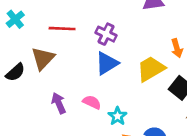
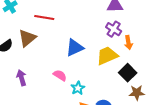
purple cross: (106, 34) -> (114, 29), moved
purple arrow: (59, 103) -> (21, 78), moved

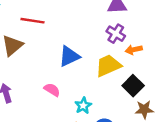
orange arrow: (128, 43) -> (134, 50), turned 88
cyan star: (78, 88) -> (83, 106), moved

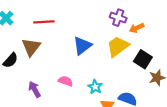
pink semicircle: (52, 90) -> (66, 81), moved
cyan star: (83, 106) -> (95, 87), moved

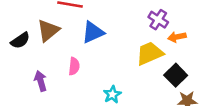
blue triangle: (82, 46) -> (93, 32), moved
pink semicircle: (66, 81) -> (74, 66), moved, turned 64

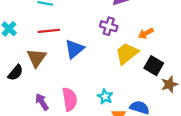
purple cross: (158, 20) -> (109, 26), moved
pink semicircle: (74, 66) -> (70, 99), moved, size x1.5

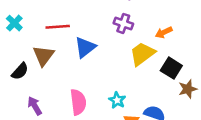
purple arrow: (42, 102) -> (35, 106), moved

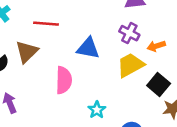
purple cross: (123, 23) -> (129, 33), moved
blue triangle: (85, 47) -> (88, 48), moved, turned 40
pink semicircle: (78, 102) -> (64, 80), moved

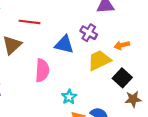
purple cross: (129, 33) -> (89, 33), moved

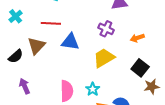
blue triangle: (64, 44) -> (70, 42), moved
yellow trapezoid: (99, 60) -> (104, 58), moved
pink semicircle: (42, 70) -> (67, 91), moved

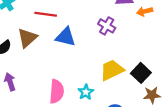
orange arrow: (137, 38) -> (145, 11), moved
yellow trapezoid: (104, 58) -> (112, 70), moved

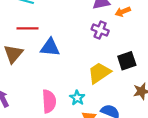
purple cross: (107, 26) -> (100, 30), moved
black square: (141, 73) -> (127, 61), moved, turned 36

